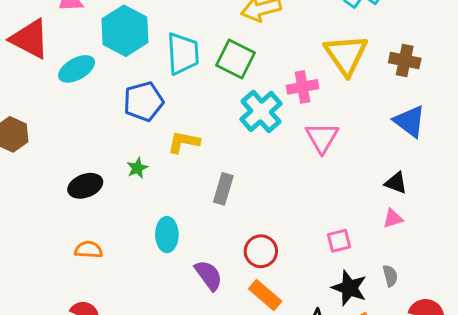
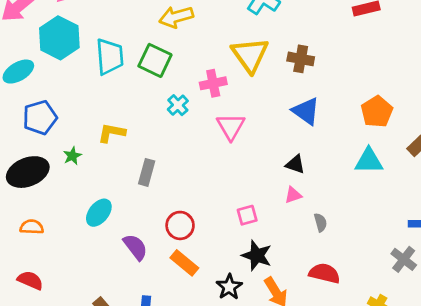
blue pentagon: (143, 101) -> (40, 118), moved
cyan cross: (261, 111) -> (178, 105), size x0.6
black ellipse: (85, 186) -> (28, 172), size x1.4
cyan ellipse: (167, 235) -> (99, 213), turned 40
gray semicircle: (390, 276) -> (320, 222), moved

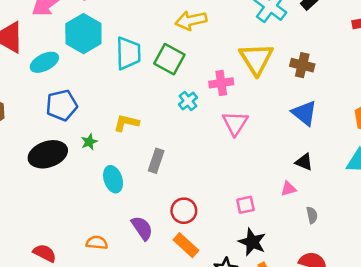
black triangle: (295, 164) -> (304, 162), moved
cyan ellipse: (99, 213) -> (113, 179), moved, turned -60
orange semicircle: (32, 227) -> (97, 243), moved

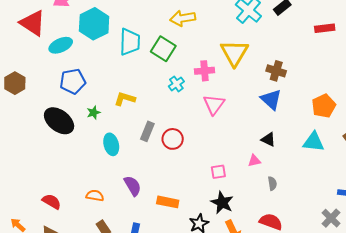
brown cross: (302, 65) -> (276, 71), moved
black ellipse: (48, 154) -> (59, 121), turned 52
red circle: (184, 211) -> (173, 139), moved
orange rectangle: (186, 245) -> (168, 202), turned -35

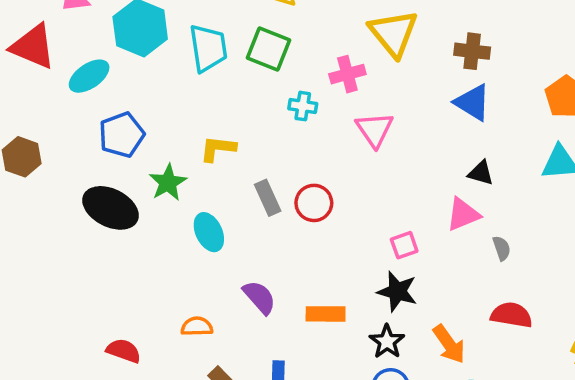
cyan cross: (176, 84) -> (303, 106), turned -35
green star: (94, 113) -> (168, 182), size x1.5
gray rectangle: (147, 131) -> (268, 198), turned -36
pink triangle: (254, 161) -> (463, 214), size x1.5
black star: (222, 203) -> (397, 291), moved

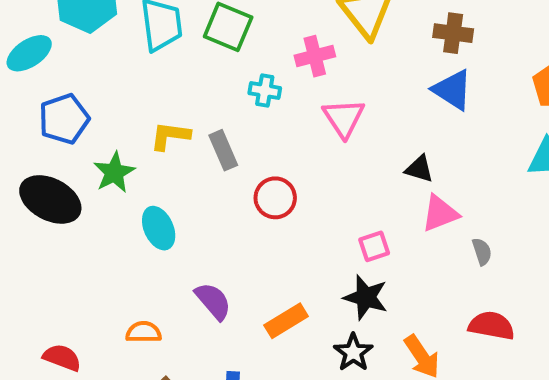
black triangle: (481, 173) -> (419, 169), moved
gray rectangle: (268, 198) -> (223, 150), moved
orange rectangle: (326, 314) -> (286, 321), turned -33

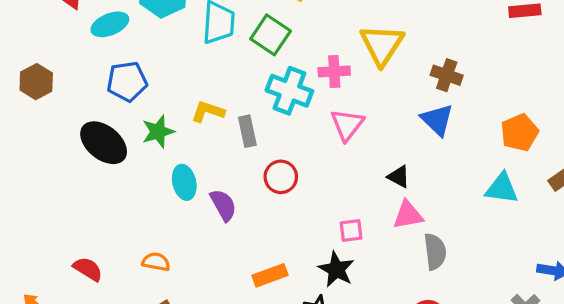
cyan cross: (265, 91) -> (289, 91), size x1.8
gray semicircle: (482, 251) -> (435, 252), size x1.6
purple semicircle: (213, 301) -> (223, 205), moved

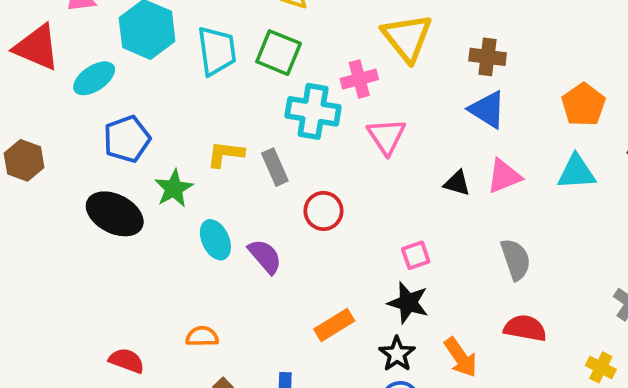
pink triangle: (408, 215) -> (504, 176), moved

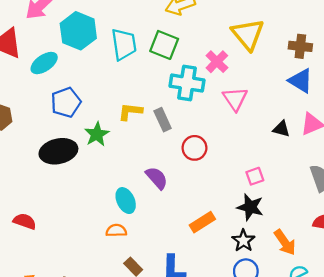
pink cross: (359, 79) -> (217, 62), turned -30
black ellipse: (115, 214) -> (58, 151), turned -39
cyan ellipse: (215, 240) -> (126, 201), moved
red semicircle: (127, 361) -> (25, 221), moved

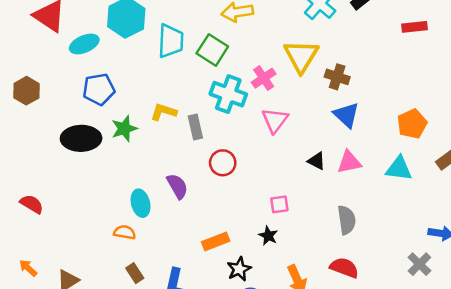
brown cross: (300, 46) -> (337, 77), moved
black star: (250, 207) -> (268, 236), size x0.7
black star: (243, 241) -> (239, 269), moved

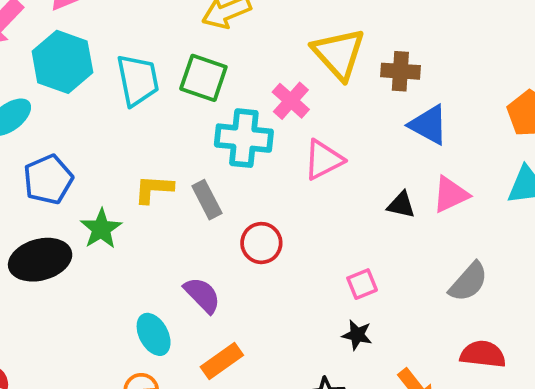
pink triangle: (275, 120) -> (323, 160), turned 40
gray semicircle: (347, 220) -> (468, 282), turned 64
orange rectangle: (216, 241) -> (222, 361), moved

